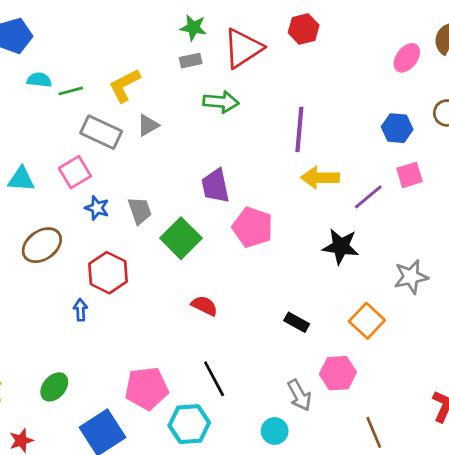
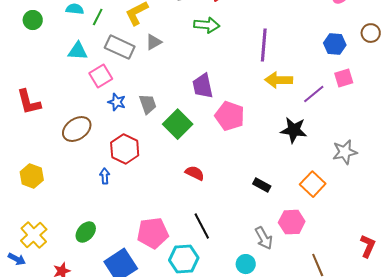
green line: (71, 91) -> (98, 17), turned -48
cyan triangle: (21, 179) -> (78, 51), moved

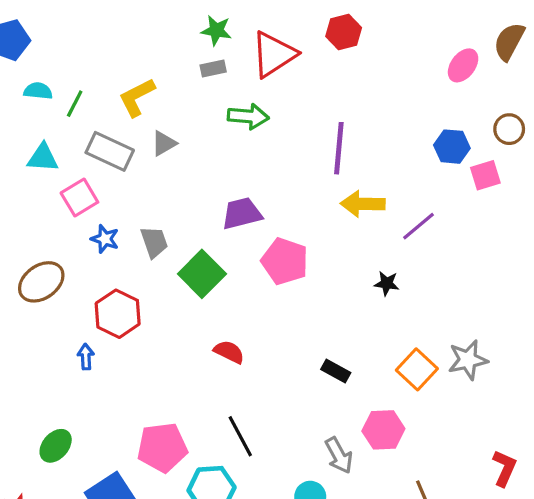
pink square: (344, 78) -> (485, 175), moved
purple trapezoid: (203, 86) -> (242, 213), turned 88
black star: (294, 130) -> (387, 283), size x0.6
gray star: (345, 152) -> (468, 360), moved

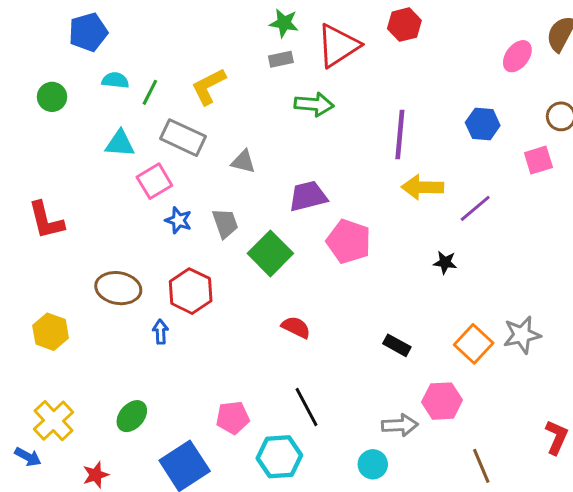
gray triangle: (164, 143) -> (243, 162), moved, turned 44
blue hexagon: (452, 147) -> (483, 124), moved
brown ellipse: (41, 282) -> (118, 288), moved, turned 45
pink pentagon: (162, 447) -> (233, 418), size x0.7
gray arrow: (339, 455) -> (400, 425), turned -64

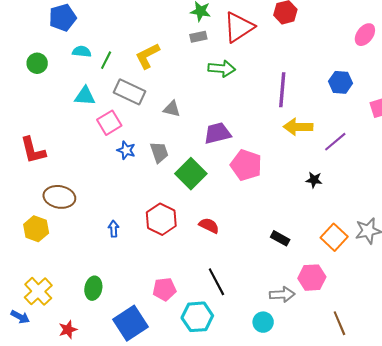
brown ellipse: (118, 288) -> (59, 197), moved
red hexagon: (191, 291) -> (161, 219), moved
green ellipse: (132, 416) -> (93, 288), turned -30

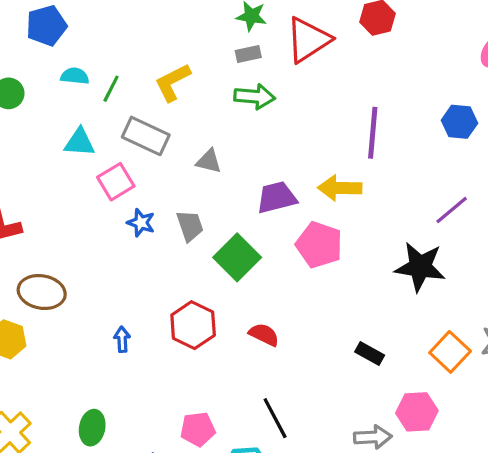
green arrow: (222, 69) -> (255, 97), moved
yellow arrow: (298, 127) -> (340, 188), moved
black star: (314, 180) -> (420, 267), size x2.0

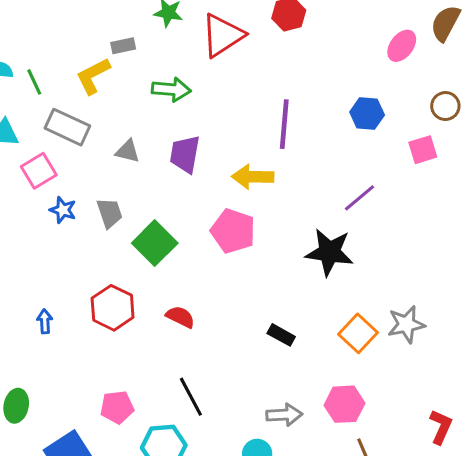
gray rectangle: (248, 54) -> (123, 46), moved
green line: (111, 89) -> (34, 82), turned -52
purple trapezoid: (277, 197) -> (185, 154), moved, turned -66
pink hexagon: (417, 412) -> (344, 404), moved

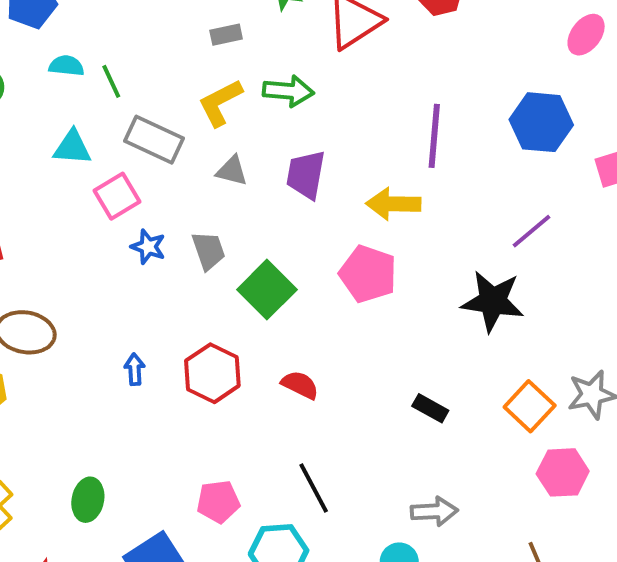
yellow L-shape: (93, 76) -> (220, 103), moved
blue hexagon: (367, 114) -> (541, 122), size x1.4
blue arrow: (45, 321) -> (135, 369), moved
pink hexagon: (344, 404) -> (563, 472), moved

